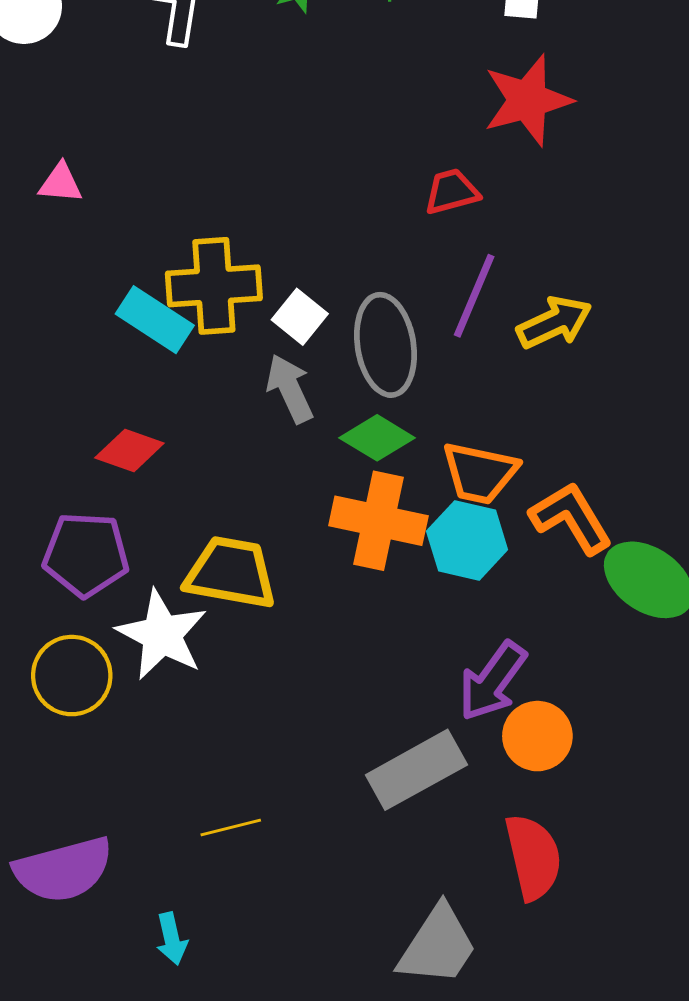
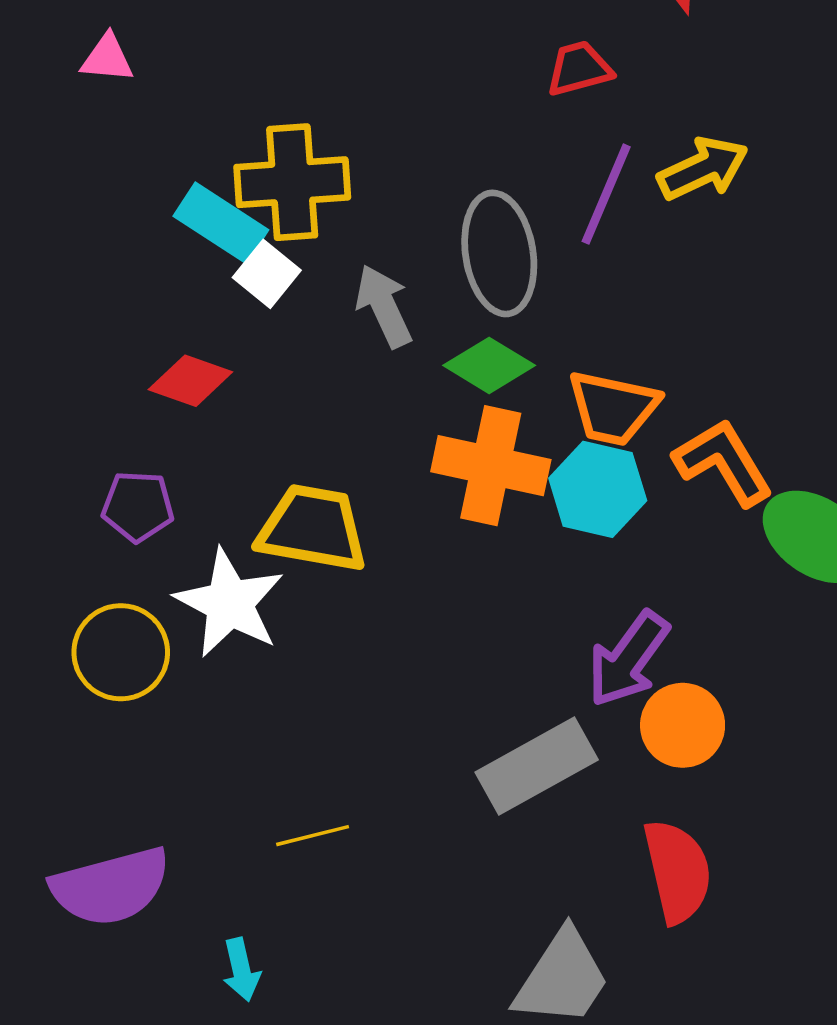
white square: (300, 317) -> (267, 274), moved
yellow arrow: (554, 322) -> (703, 169), moved
purple pentagon: (86, 555) -> (138, 506), size x0.7

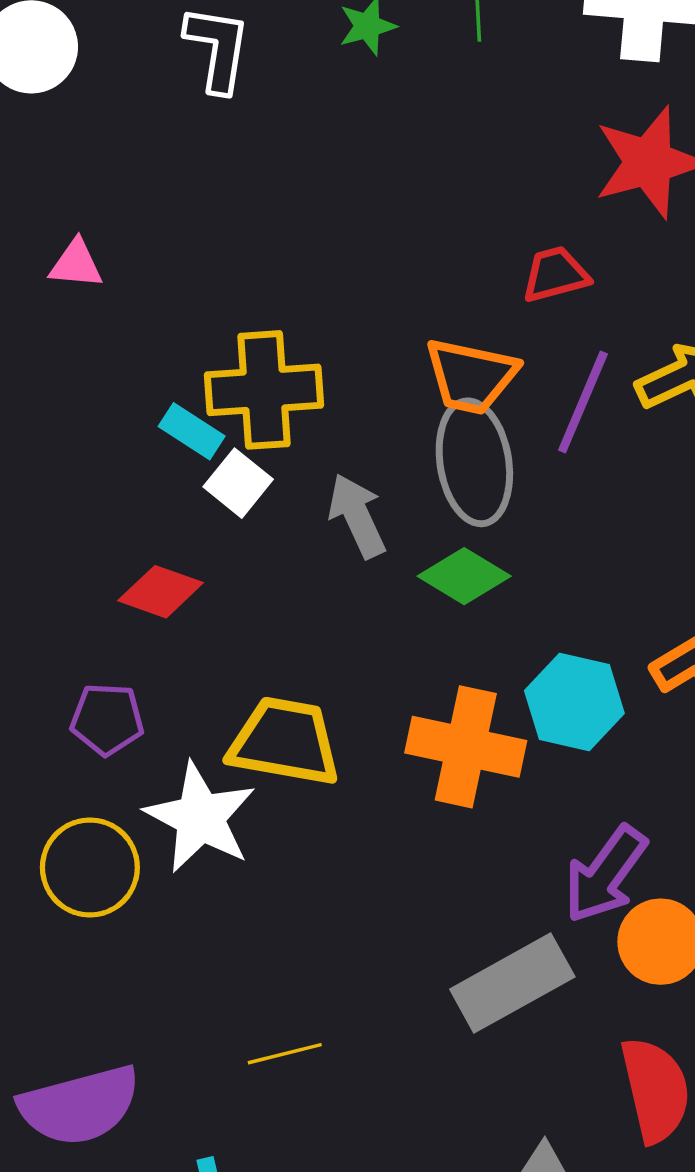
cyan rectangle: (221, 223) -> (192, 431), size x0.7
orange trapezoid: (613, 408) -> (471, 376), moved
orange cross: (491, 466) -> (466, 747), moved

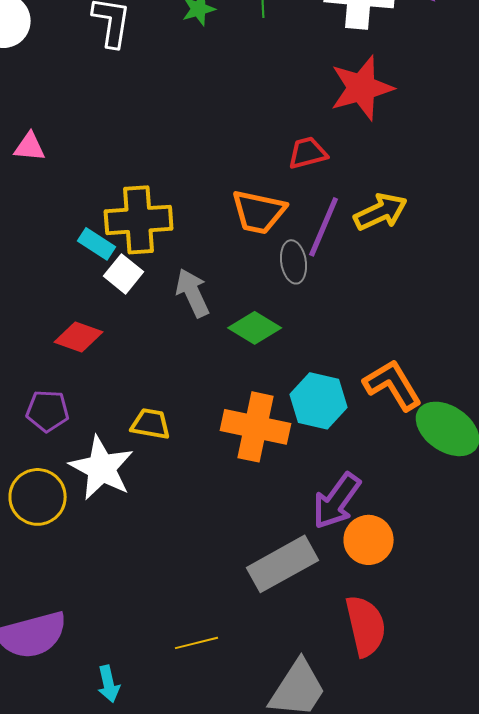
gray ellipse: (474, 462) -> (294, 262), moved, size x0.6
yellow trapezoid: (285, 742) -> (151, 424), size x0.6
yellow line: (285, 1054) -> (197, 643), moved

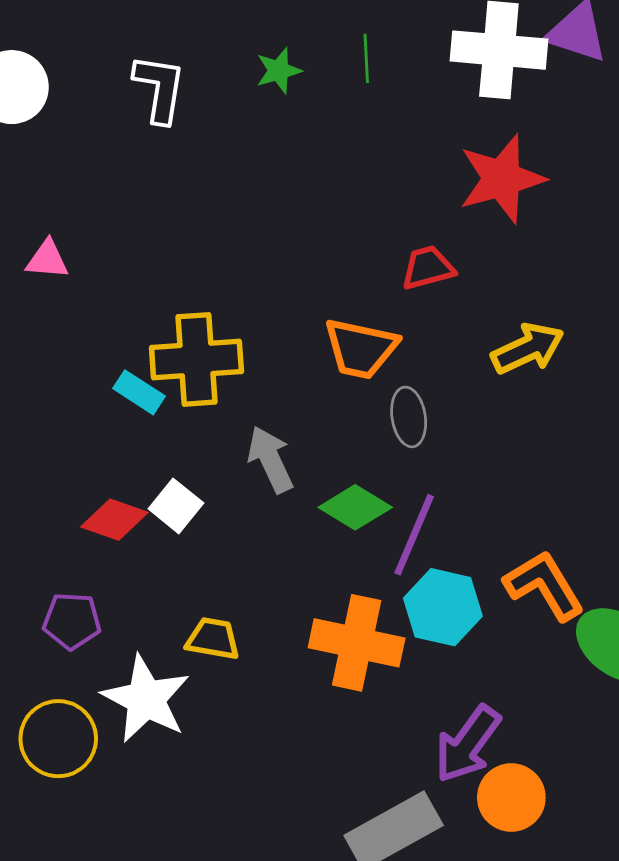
purple line: (324, 227) -> (414, 535), moved
white square: (124, 274) -> (176, 506), moved

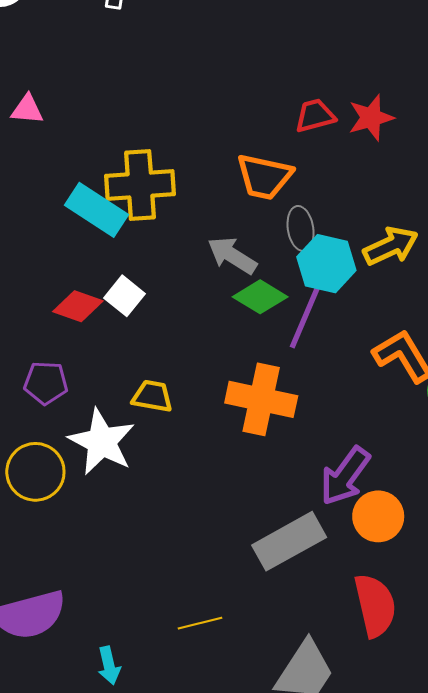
red star: (502, 179) -> (371, 118), moved, size x0.7
yellow arrow: (528, 349) -> (391, 246), moved
cyan rectangle: (139, 392) -> (97, 210), size x1.6
gray arrow: (270, 459) -> (232, 255), moved, turned -33
cyan hexagon: (443, 607) -> (326, 264), moved

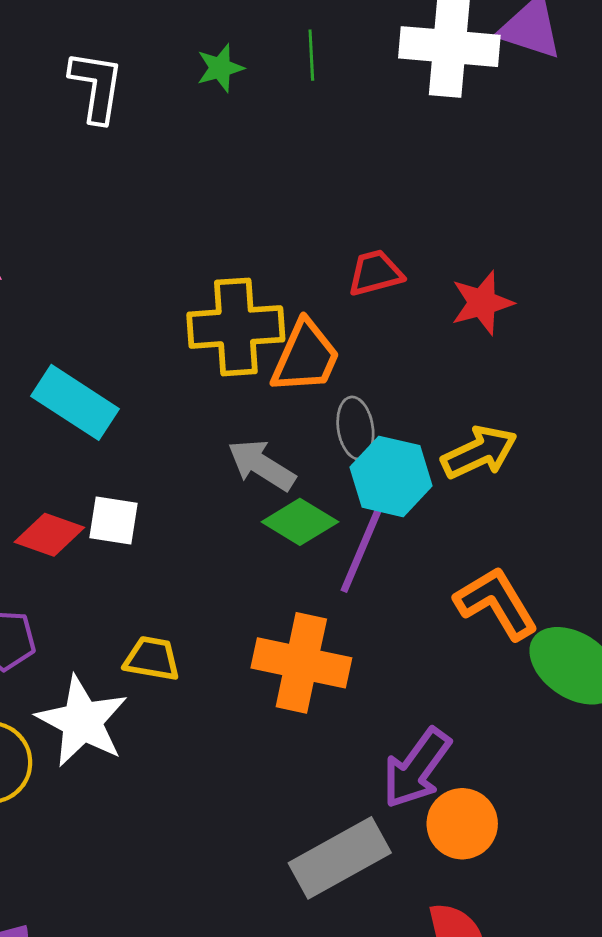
red star: (371, 118) -> (482, 303), moved
orange trapezoid: (264, 177) -> (306, 357), turned -78
yellow cross: (140, 185) -> (236, 327), moved
white square: (124, 296) -> (113, 521), turned -30

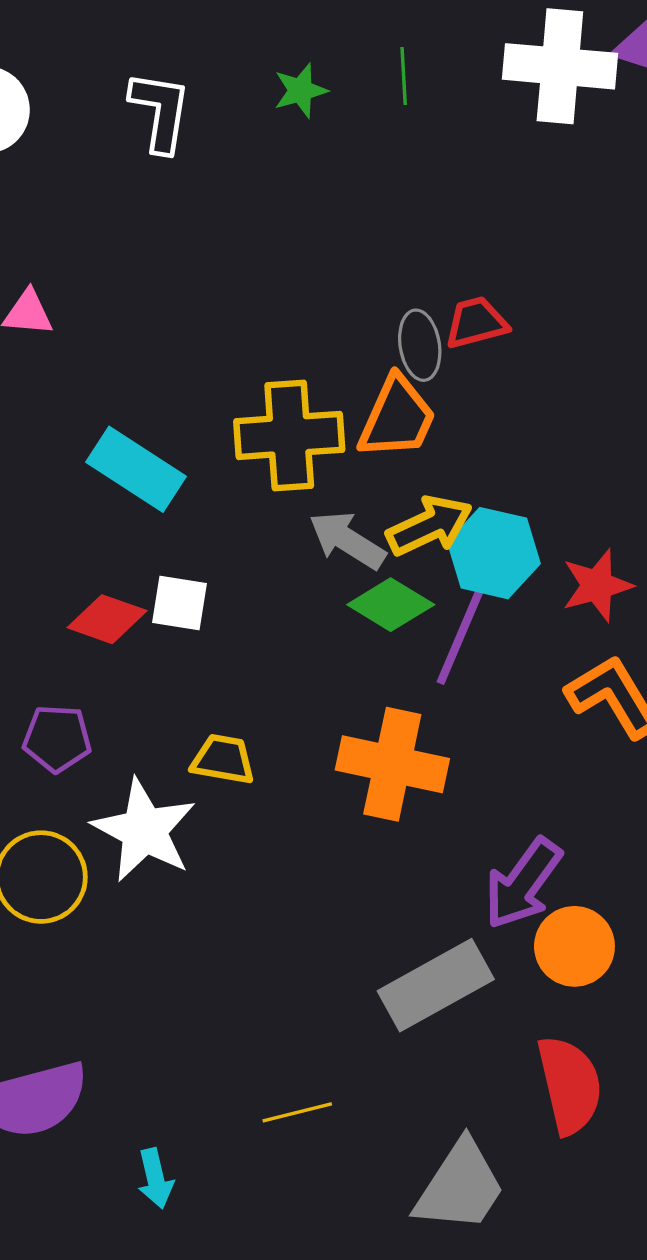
red star: (482, 303) -> (597, 585), moved
yellow cross: (236, 327) -> (289, 435), moved
gray ellipse: (355, 428) -> (420, 345), moved
yellow arrow: (479, 452) -> (429, 526), moved

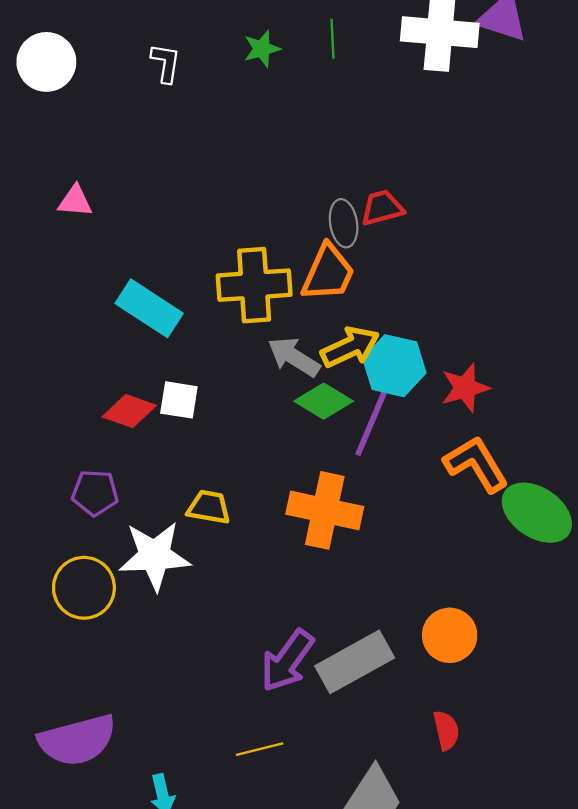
white L-shape: (160, 111) -> (166, 63), size x0.7
white star: (144, 830) -> (155, 556), turned -30
purple arrow: (523, 884) -> (287, 661), moved
red semicircle: (570, 1085) -> (446, 730), size x0.6

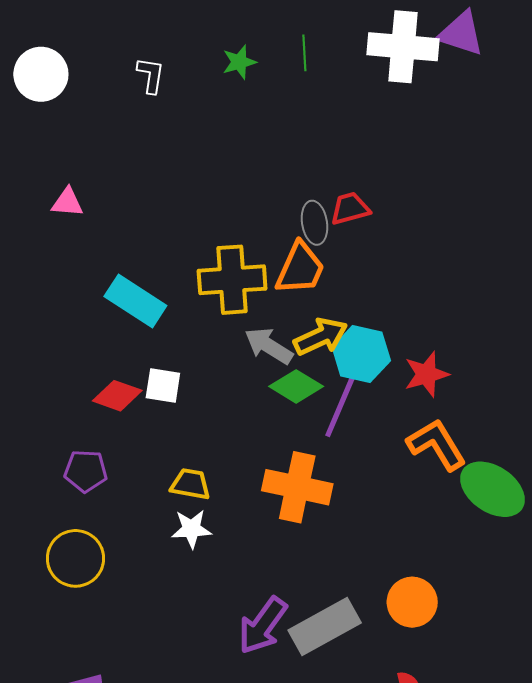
white star: (155, 556) -> (191, 529), moved, size x0.6

